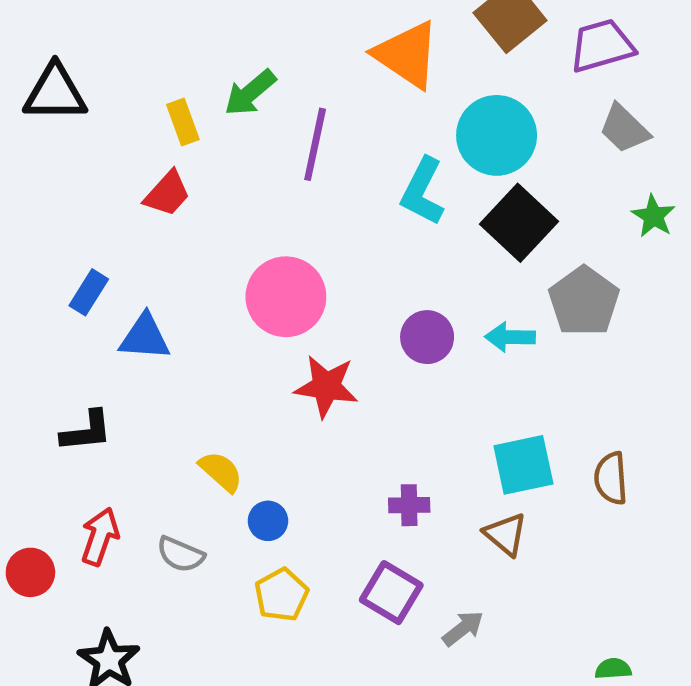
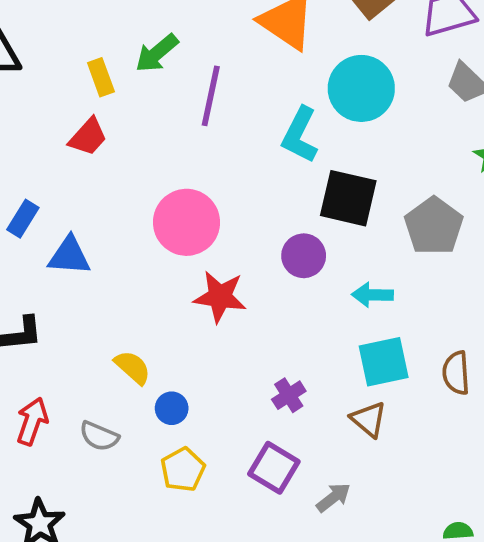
black square: (519, 223) -> (348, 198), moved, turned -30
cyan arrow: (510, 337) -> (372, 295), moved
purple cross: (409, 505) -> (289, 395), turned -32

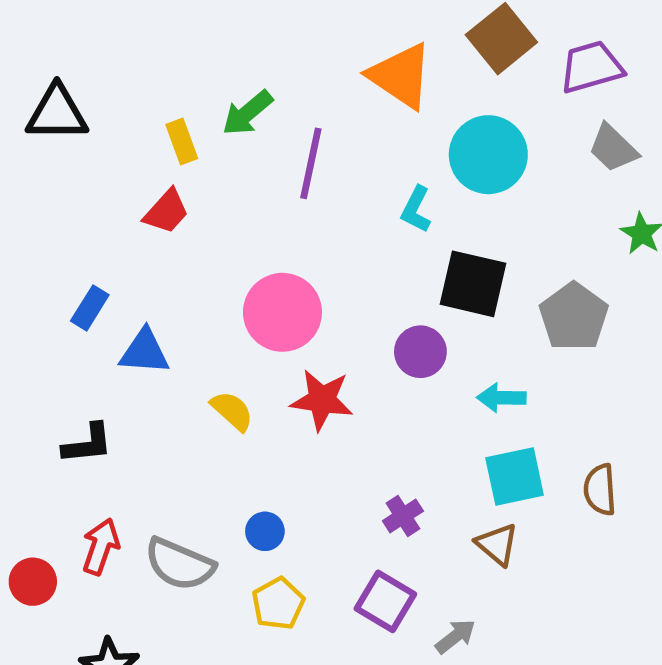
cyan L-shape: (300, 135) -> (416, 209), size x0.7
yellow semicircle: (133, 367) -> (232, 411), moved
gray semicircle: (99, 436) -> (180, 564), size x1.5

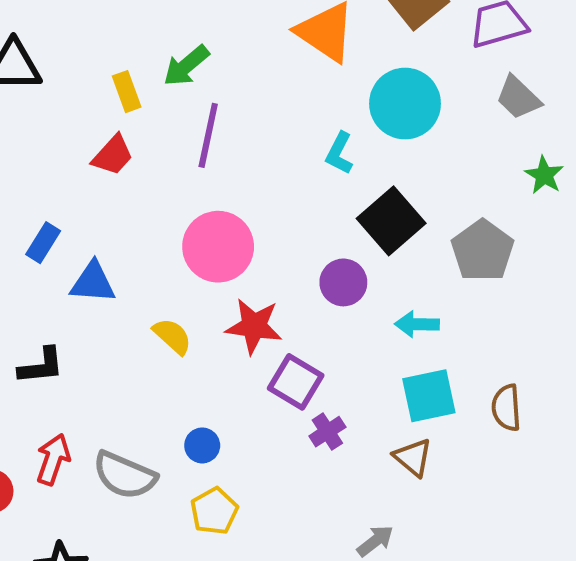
purple line: (311, 163) -> (208, 135), moved
black square: (473, 284) -> (391, 221), turned 36
purple square: (385, 601) -> (296, 382), moved

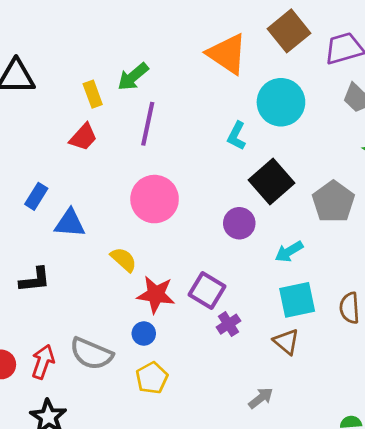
cyan arrow: (417, 324) -> (289, 251), turned -32
red star: (254, 326) -> (156, 295), moved
red arrow: (53, 459) -> (43, 362), moved

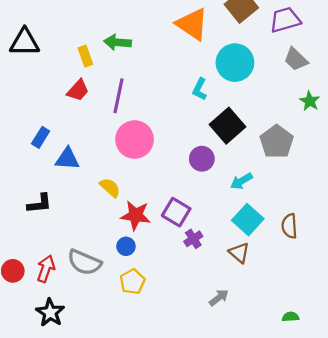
green arrow: (133, 77) -> (117, 42), turned 45
purple line: (148, 124) -> (119, 96), moved
cyan square: (297, 300) -> (248, 220), turned -36

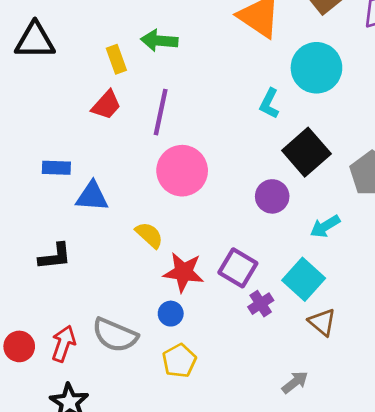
blue rectangle: (41, 137) -> (56, 168), turned 60
cyan square: (248, 220) -> (304, 279), moved

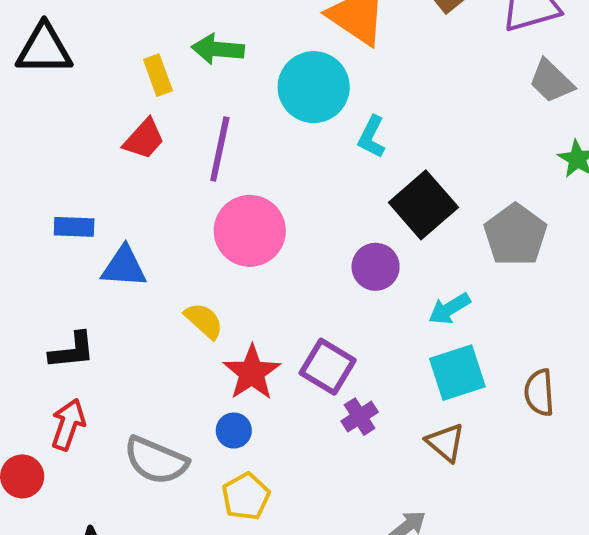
cyan circle: (316, 68) -> (314, 87), moved
red star: (184, 272) -> (252, 373), turned 30
cyan square: (304, 279) -> (457, 373), moved, turned 30
red arrow: (63, 344) -> (68, 425), moved

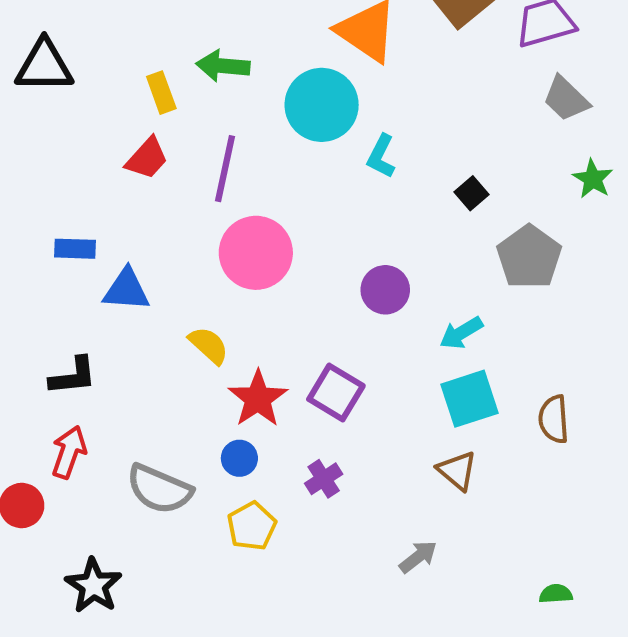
black square: (423, 205) -> (472, 193), moved, size x0.5
purple cross: (360, 417) -> (324, 479), moved

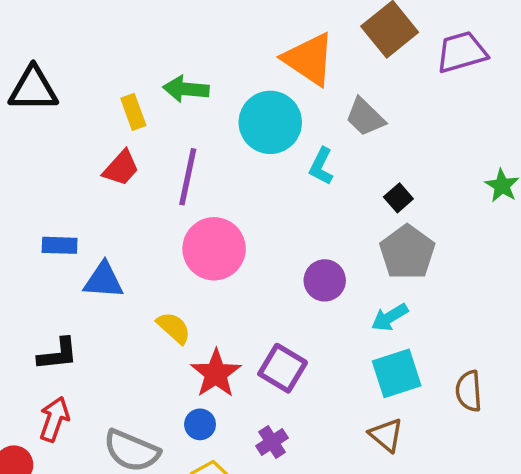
gray trapezoid: (566, 99) -> (365, 117), moved
gray pentagon: (529, 257) -> (407, 252), moved

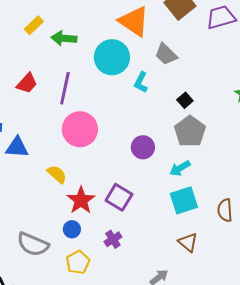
yellow rectangle: (133, 112) -> (34, 25), moved, turned 66
brown triangle: (386, 435) -> (188, 242), moved

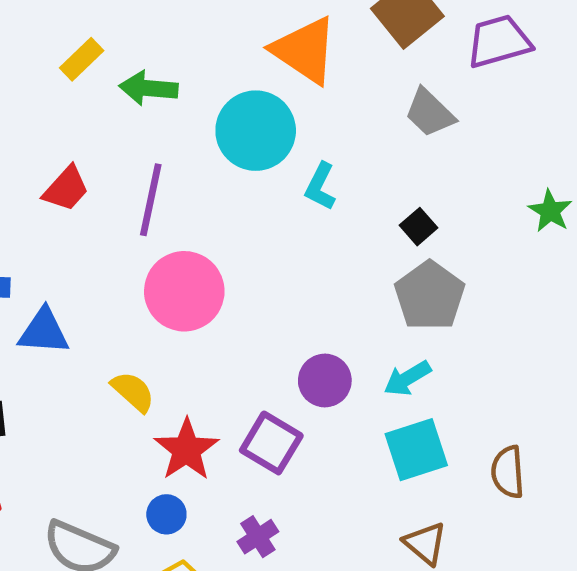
gray trapezoid: (166, 54) -> (430, 113), moved
purple circle: (143, 147) -> (325, 380), moved

